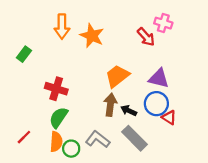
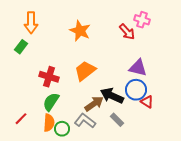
orange arrow: (62, 26) -> (31, 23), moved
orange trapezoid: (117, 76) -> (85, 71), moved
brown arrow: (110, 105) -> (94, 104), moved, turned 48
black arrow: (129, 111) -> (112, 96), size x1.6
gray rectangle: (135, 138) -> (117, 120), size x0.6

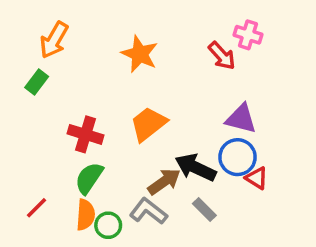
orange arrow: (31, 23) -> (54, 40), turned 30

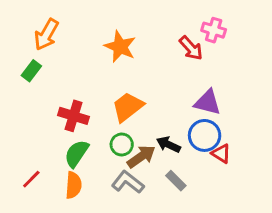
black arrow: (196, 168) -> (168, 144), size x0.7
green circle: (108, 225) -> (122, 144), moved

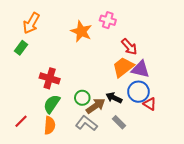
pink cross: (214, 30) -> (108, 20), moved
red arrow: (191, 48) -> (129, 47), moved
orange trapezoid: (128, 107) -> (123, 67), moved

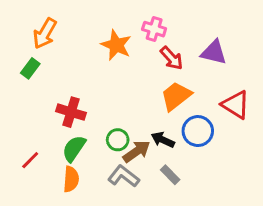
red arrow: (129, 47) -> (172, 58), moved
purple triangle: (141, 69) -> (214, 52), moved
red triangle: (150, 104) -> (236, 105), moved, size x1.5
red line: (21, 121) -> (30, 160), moved

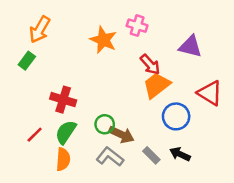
red arrow: (172, 58) -> (150, 65), moved
black arrow: (163, 140) -> (180, 154), moved
brown arrow: (137, 151) -> (122, 135), turned 60
red line: (30, 160) -> (35, 135), moved

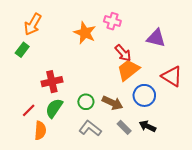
red cross: (63, 100) -> (52, 82), turned -30
brown arrow: (122, 135) -> (112, 103), moved
orange semicircle: (63, 159) -> (40, 130), moved

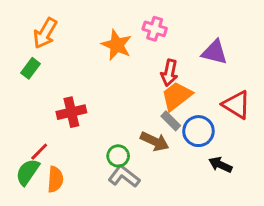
red arrow: (123, 53) -> (169, 73), turned 54
green circle: (86, 102) -> (118, 156), moved
green semicircle: (54, 108) -> (28, 172), moved
black arrow: (147, 126) -> (220, 165), moved
gray rectangle: (124, 127) -> (171, 121), moved

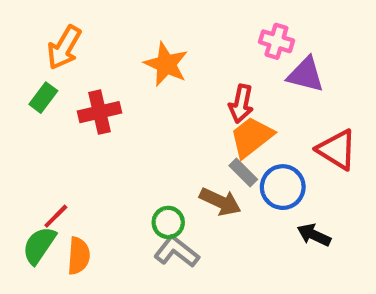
pink cross: (155, 29) -> (276, 41), moved
red cross: (71, 112) -> (100, 112), moved

